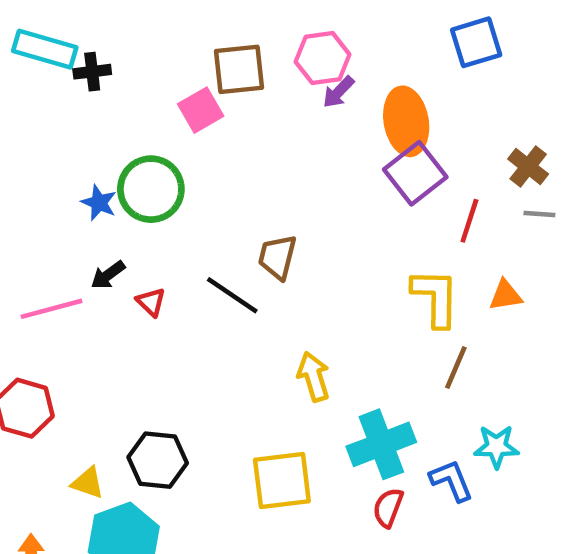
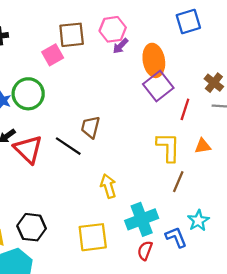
red triangle: (151, 302) -> (28, 149), size x2.0
cyan star: (497, 447) -> (198, 221), turned -30

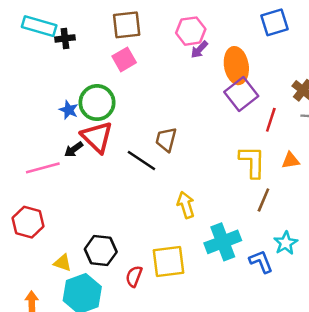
brown square: (72, 35) -> (127, 25), moved
red triangle: (28, 149) -> (97, 137), moved
red semicircle: (145, 251) -> (134, 276), moved

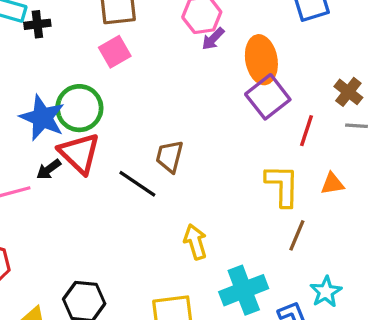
blue star: (69, 110) -> (42, 118), size x1.8

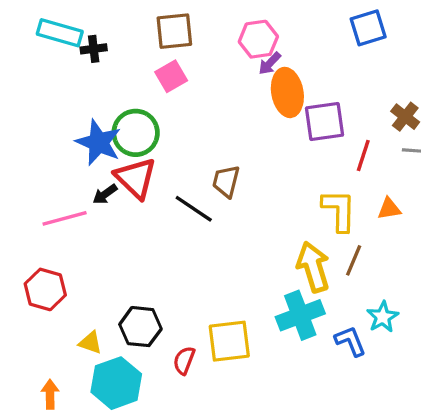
orange ellipse: (261, 60) -> (287, 92), moved
purple square: (268, 97) -> (325, 122), turned 30
yellow arrow: (195, 242) -> (313, 267), moved, size x1.4

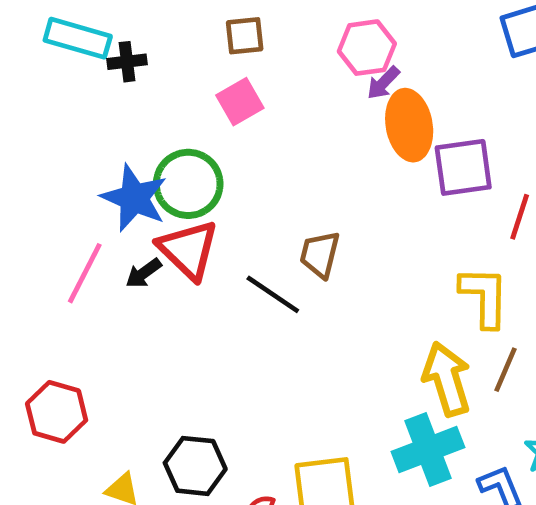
brown square: (174, 31) -> (245, 36), size x0.7
pink line: (65, 218) -> (85, 273), moved, turned -48

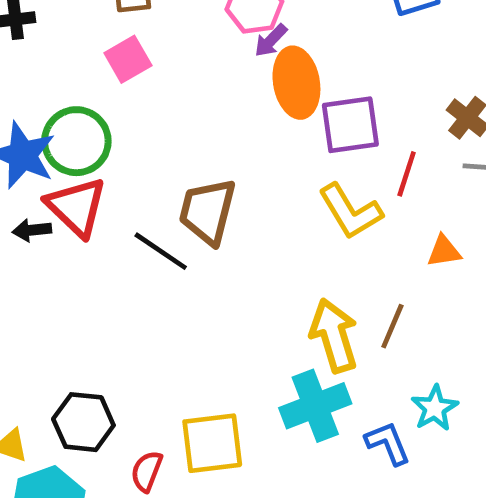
brown trapezoid: (320, 254) -> (208, 211), size x1.4
black arrow: (144, 273) -> (32, 230), turned 30
yellow L-shape: (484, 297) -> (350, 211), moved, turned 148

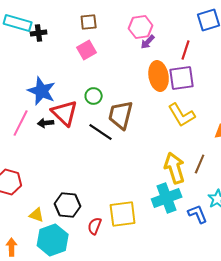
orange ellipse: (296, 83) -> (159, 76), moved
green circle: (76, 141) -> (94, 96), moved, size x0.6
red line: (407, 174) -> (186, 50), moved

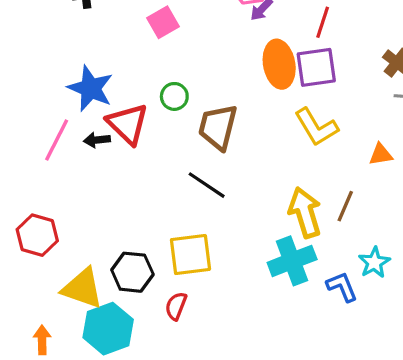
black line: (101, 132) -> (207, 185), moved
yellow square: (123, 214) -> (190, 254), moved
yellow triangle: (37, 215) -> (82, 288), size x1.8

